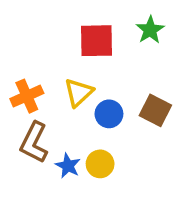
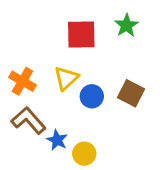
orange cross: (27, 96) -> (22, 81), turned -36
brown L-shape: (34, 142) -> (28, 120), turned 112
yellow circle: (100, 164) -> (84, 154), moved

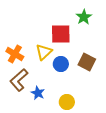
red square: (81, 34) -> (61, 34), moved
brown L-shape: (28, 120) -> (19, 80), turned -90
yellow circle: (84, 154) -> (67, 102), moved

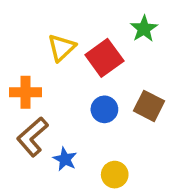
red square: (61, 34) -> (104, 58), turned -35
yellow triangle: (44, 52) -> (62, 48), moved
orange cross: (15, 54) -> (25, 92), turned -30

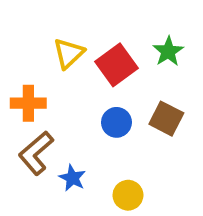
green star: (144, 29) -> (168, 51), moved

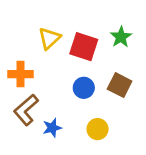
red square: (116, 65) -> (84, 47), turned -36
blue star: (72, 178) -> (52, 128), turned 30
yellow circle: (128, 195) -> (98, 129), moved

